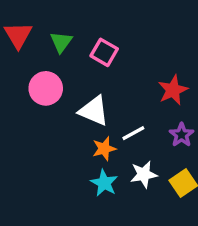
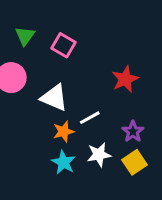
purple star: (182, 135) -> (133, 132), moved

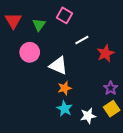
pink square: (64, 45) -> (65, 15), moved
white line: (90, 118) -> (82, 40), moved
white star: (99, 155) -> (88, 116), moved

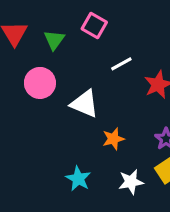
orange star: (65, 88) -> (113, 139), moved
cyan star: (65, 109) -> (78, 179), moved

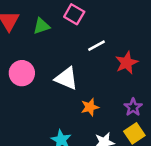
green triangle: (54, 40) -> (41, 26), turned 36
pink circle: (40, 83) -> (22, 73), moved

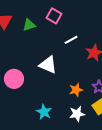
pink circle: (22, 73) -> (14, 79), moved
orange star: (90, 107) -> (76, 90), moved

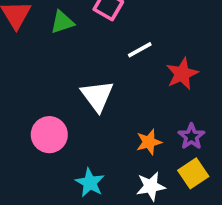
white triangle: (48, 65) -> (97, 96), turned 30
pink circle: (14, 79) -> (49, 135), moved

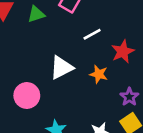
white triangle: (97, 96) -> (61, 68), turned 40
orange star: (149, 142) -> (99, 74), moved, turned 30

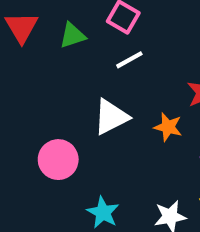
white line: (92, 34) -> (129, 60), moved

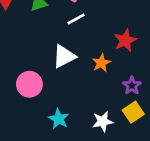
orange star: (168, 127) -> (101, 63), turned 30

